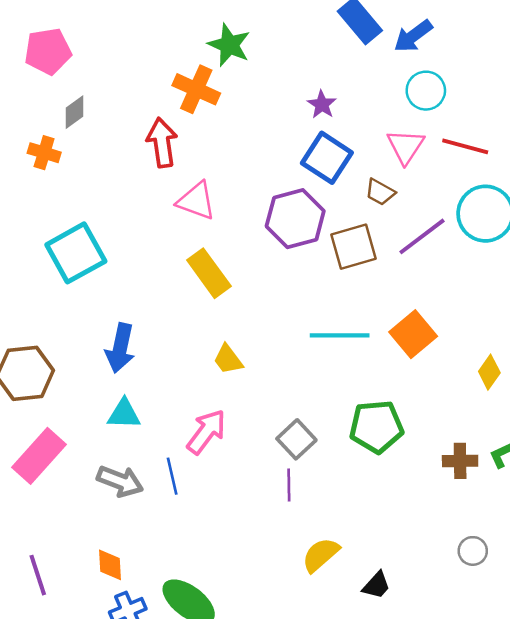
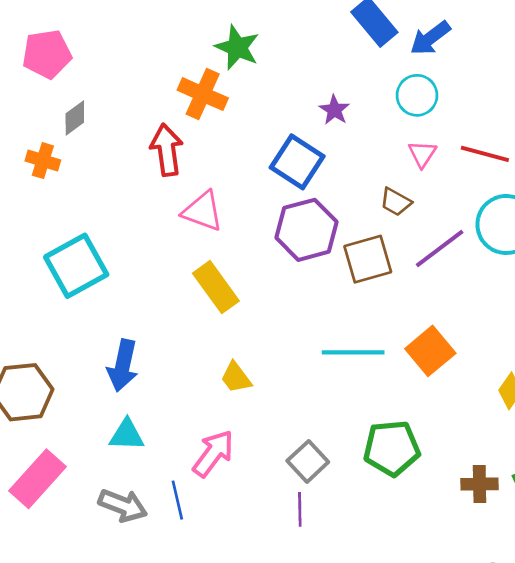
cyan circle: (426, 91) -> (417, 95), moved
pink triangle: (406, 146) -> (422, 154), size x0.7
blue square: (327, 158) -> (297, 162), moved

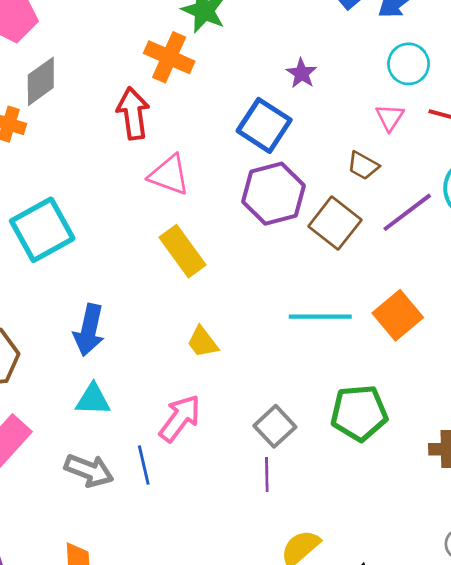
cyan circle: (417, 95) -> (409, 64), moved
gray diamond: (75, 118) -> (41, 81), size x1.4
brown square: (368, 259) -> (335, 223), turned -36

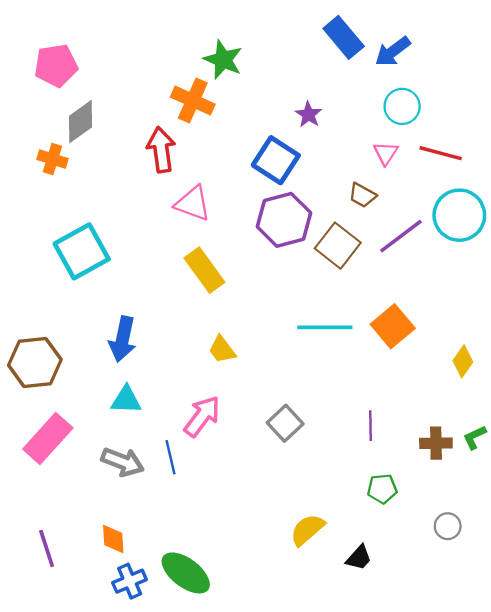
green pentagon: (359, 413) -> (382, 489), moved, size x0.6
purple line: (267, 474) -> (370, 426), moved

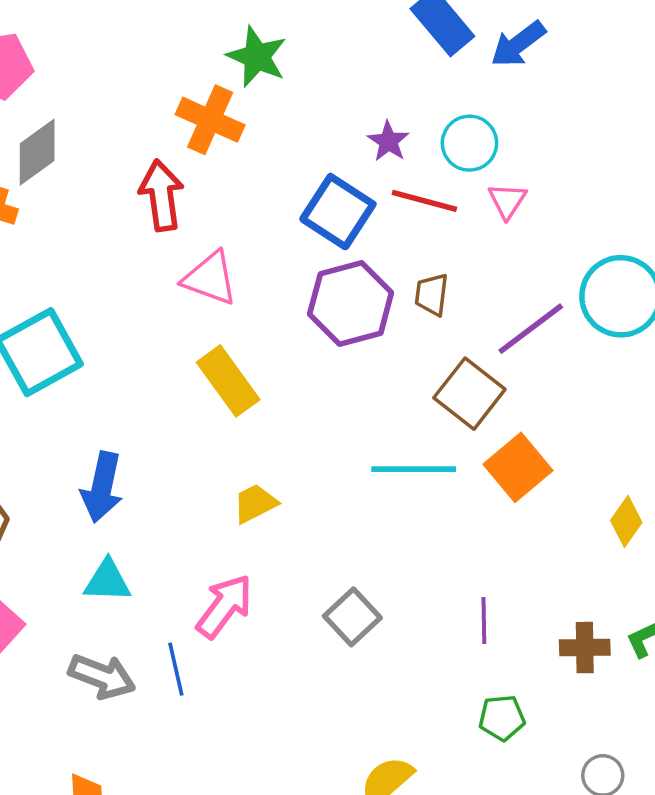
cyan circle: (402, 106) -> (469, 143), moved
red line: (441, 153) -> (424, 201), moved
brown trapezoid: (362, 195) -> (432, 294), moved, turned 68
brown square: (338, 246) -> (469, 394), moved
yellow trapezoid: (222, 350) -> (255, 503), turned 100

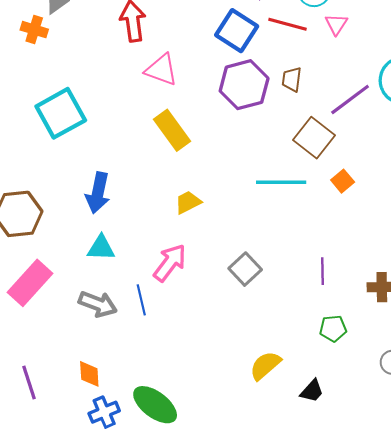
orange square: (518, 467) -> (343, 181), size x0.6

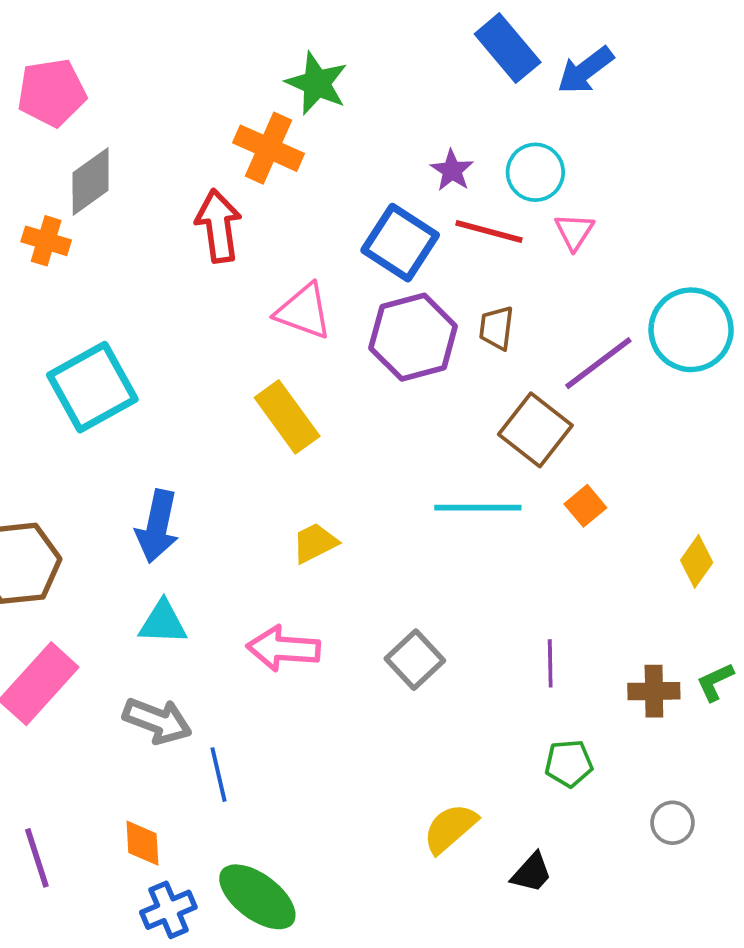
pink triangle: (161, 70) -> (304, 311), moved
pink arrow: (170, 263) -> (283, 649), turned -123
blue line: (141, 300) -> (218, 775), moved

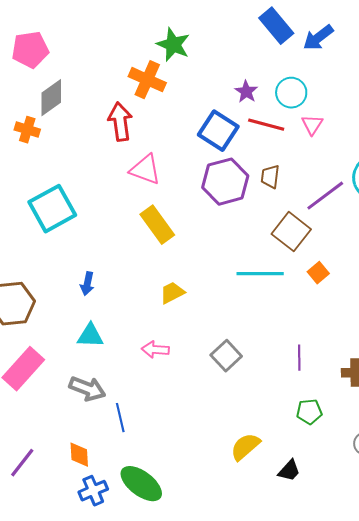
pink triangle: (304, 311) -> (145, 170), moved
blue arrow: (157, 526) -> (87, 284), size x0.6
pink arrow: (283, 649) -> (155, 350), size x0.7
purple line: (37, 858) -> (22, 463), turned 56

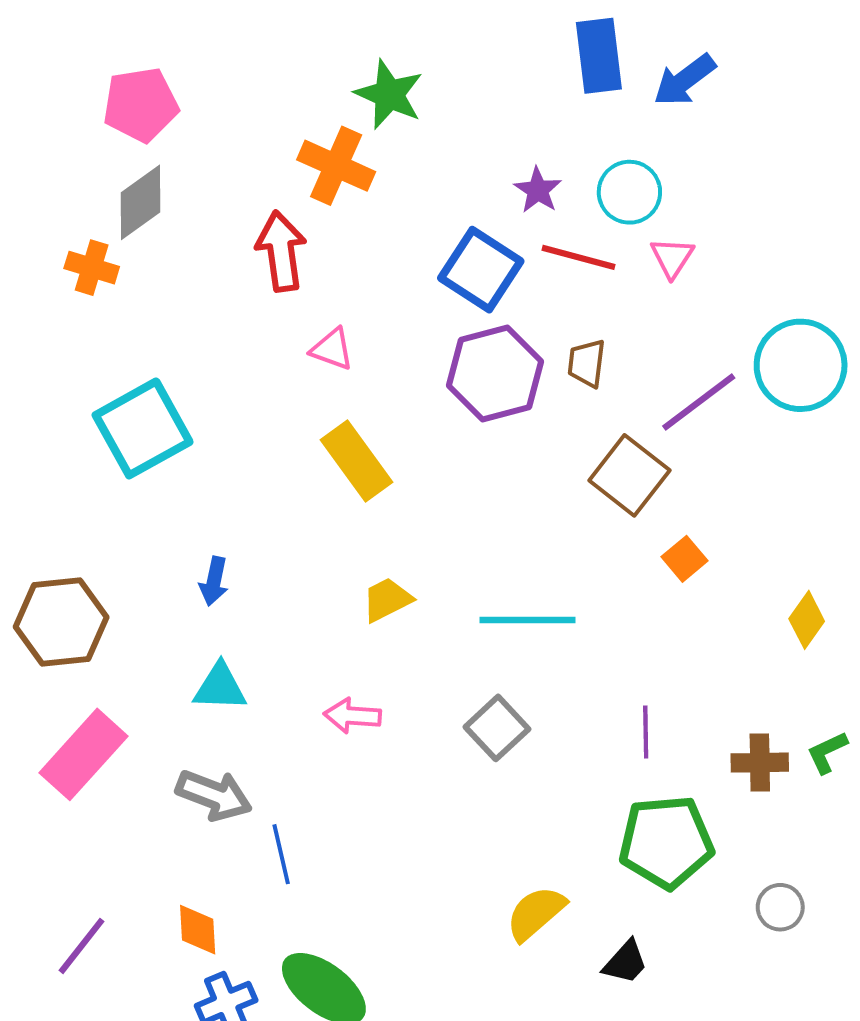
blue rectangle: (276, 26) -> (599, 56), turned 33
pink pentagon: (30, 50) -> (141, 105), moved
pink triangle: (145, 170) -> (332, 349), size x0.7
cyan line: (260, 274) -> (528, 620), moved
green pentagon: (309, 412) -> (666, 842), size x1.8

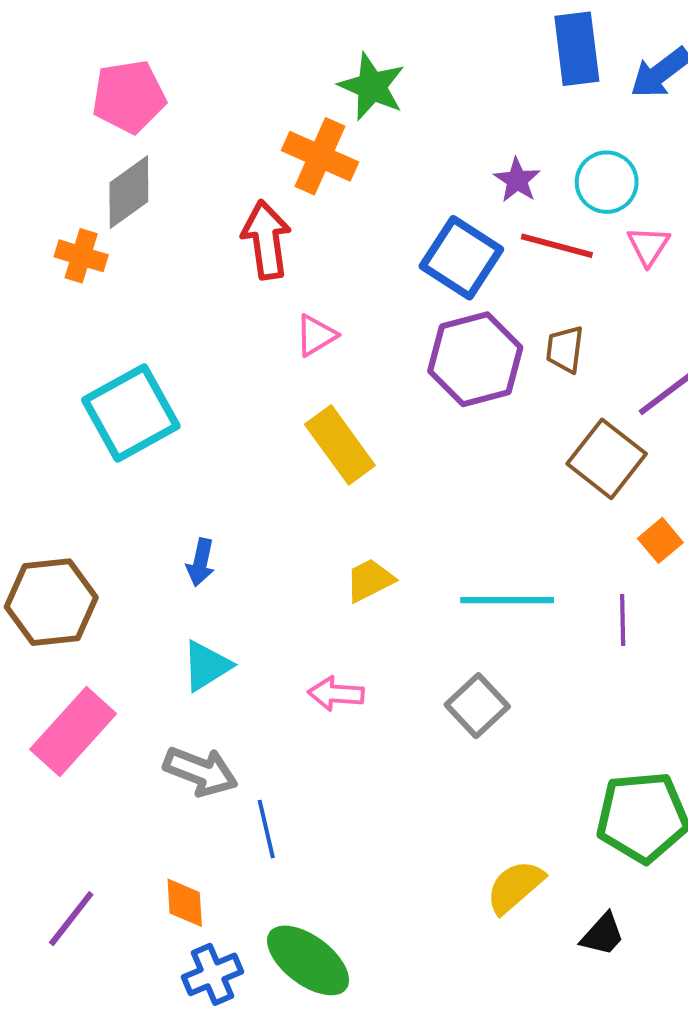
pink triangle: (332, 349) -> (316, 335), turned -51
cyan triangle: (220, 687) -> (207, 666), turned -34
purple line: (646, 732) -> (623, 620), moved

